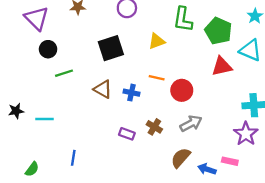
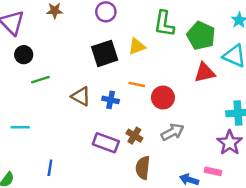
black square: (111, 48) -> (105, 53), moved
purple rectangle: (127, 134) -> (106, 143), size x1.5
brown semicircle: (181, 158) -> (143, 168), moved, turned -35

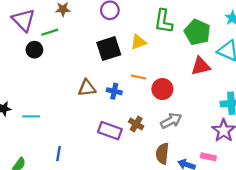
green line: (40, 80) -> (50, 32), moved
brown triangle: (81, 96) -> (87, 88), turned -36
brown semicircle: (143, 168) -> (162, 154), moved

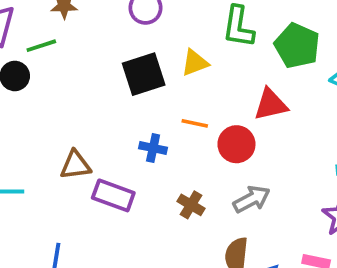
red triangle: (201, 66) -> (271, 104), moved
brown triangle: (87, 88) -> (75, 165), moved
purple rectangle: (110, 131) -> (113, 195), moved

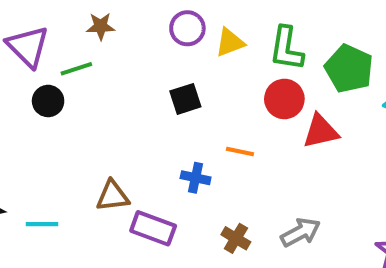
yellow triangle: (195, 63) -> (230, 42), moved
black square: (144, 74) -> (185, 99), size x0.7
red circle: (236, 144) -> (284, 99), moved

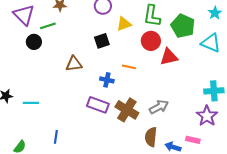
yellow triangle: (230, 42) -> (124, 24), moved
brown triangle: (113, 196) -> (74, 64), moved
purple rectangle: (153, 228) -> (98, 105), moved
brown cross: (236, 238) -> (127, 110), size x1.6

